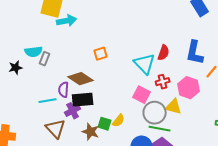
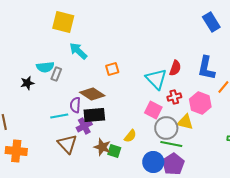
cyan arrow: (67, 21) -> (78, 51), moved, turned -126
green square: (105, 124) -> (114, 151), moved

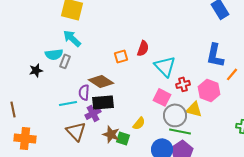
cyan arrow: (78, 51) -> (72, 38), moved
red semicircle: (175, 68) -> (143, 48), moved

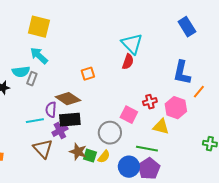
red semicircle: (143, 48) -> (128, 62), moved
cyan triangle: (165, 66) -> (132, 44), moved
gray circle: (175, 115) -> (110, 133), moved
yellow semicircle: (139, 123) -> (104, 157), moved

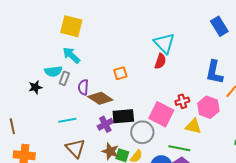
purple semicircle: (51, 110) -> (83, 87), moved
pink square: (129, 115) -> (161, 114), size x1.4
black rectangle: (70, 120) -> (123, 116), moved
purple cross: (60, 131) -> (105, 124), moved

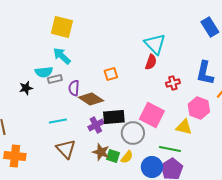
gray rectangle: (64, 78) -> (55, 79), turned 56
red cross: (182, 101) -> (173, 83), moved

